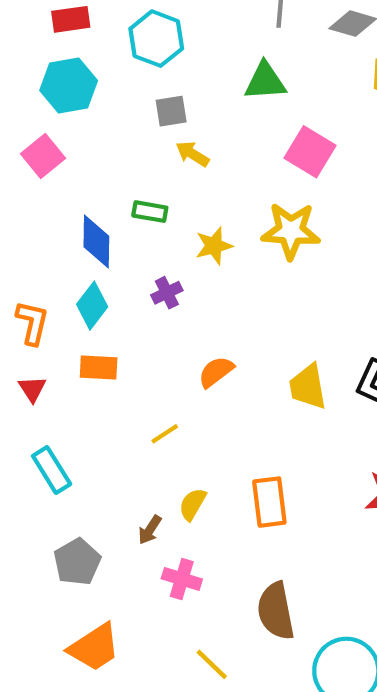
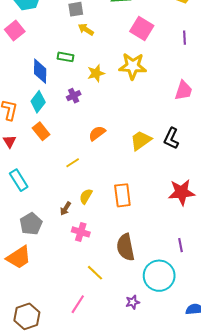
orange rectangle: (99, 367) -> (41, 131), turned 48
yellow trapezoid: (308, 387) -> (141, 140), turned 65
orange trapezoid: (94, 647) -> (19, 257), moved

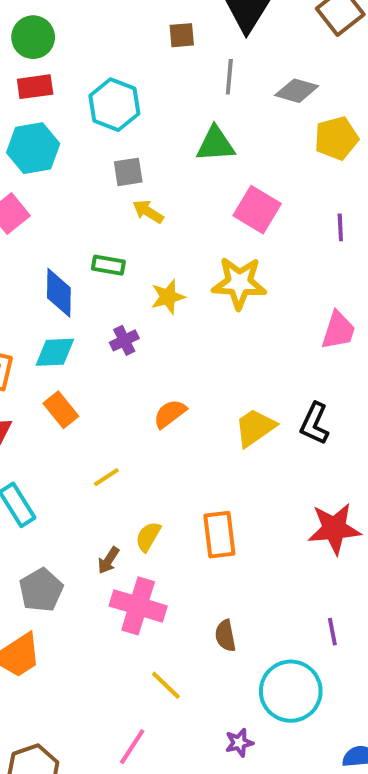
cyan diamond: (38, 102) -> (55, 352), turned 50
yellow line: (73, 163) -> (106, 477), moved
pink cross: (81, 232) -> (138, 606), size x1.5
brown semicircle: (126, 247) -> (225, 636), size x0.6

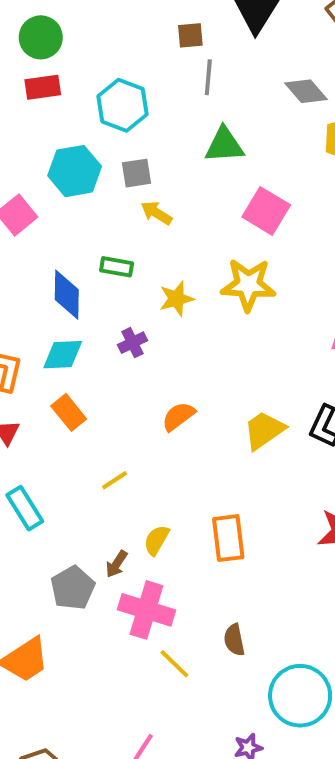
gray line: (229, 77) -> (208, 77), moved
gray diamond: (297, 91) -> (306, 91), turned 33
cyan hexagon: (33, 148) -> (75, 171), moved
gray pentagon: (41, 590) -> (73, 588), moved
yellow line: (166, 685) -> (174, 664), moved

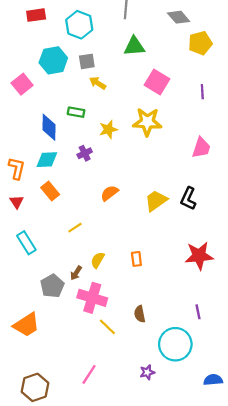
orange rectangle: (228, 538) -> (136, 259), size x0.6

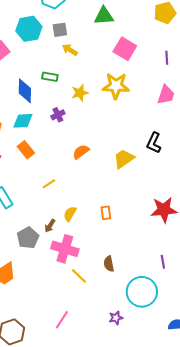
pink trapezoid: (201, 148) -> (166, 95), moved
black L-shape: (188, 199) -> (154, 143), moved

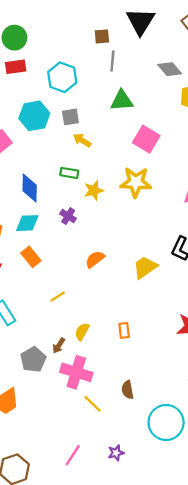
green rectangle: (50, 77) -> (69, 173), moved
purple cross: (58, 115) -> (68, 216), turned -32
purple star: (116, 318) -> (116, 453), moved

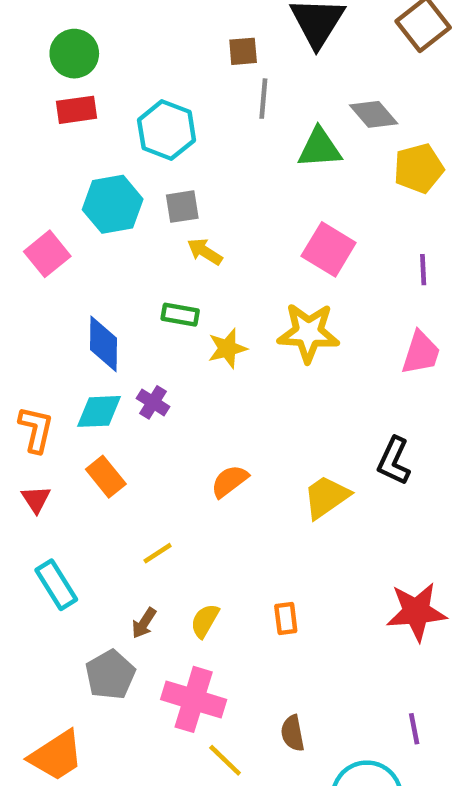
green triangle: (122, 101) -> (320, 148), moved
purple cross: (68, 216) -> (153, 402), moved
brown arrow: (59, 346) -> (144, 623), moved

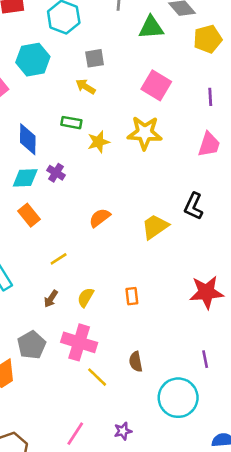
gray square: (182, 207) -> (95, 58), moved
gray pentagon: (110, 675) -> (32, 345), moved

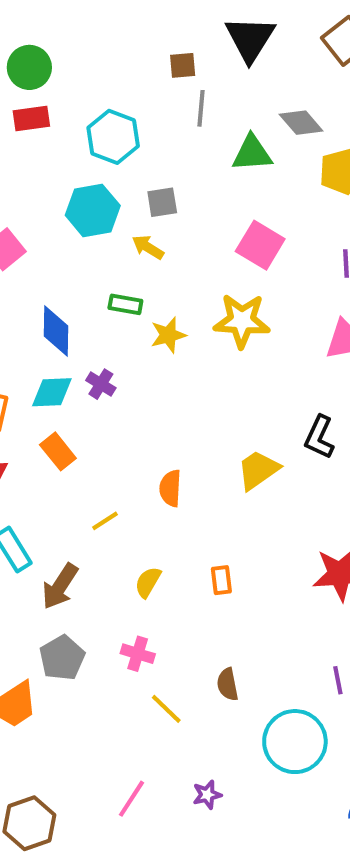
cyan hexagon: (33, 60) -> (93, 210), moved
orange semicircle: (100, 218) -> (170, 488), moved, turned -50
brown arrow: (51, 299) -> (60, 586), moved, size x1.6
pink cross: (79, 342) -> (138, 654), size x0.6

